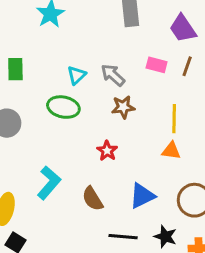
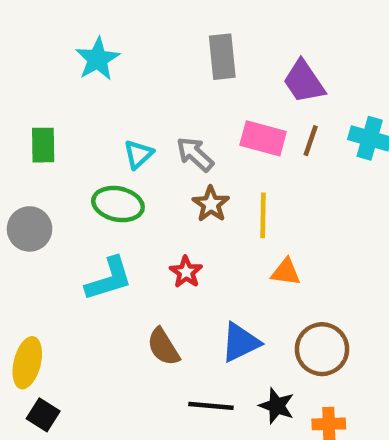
pink rectangle: (157, 65) -> (263, 138), size x1.4
brown star: (123, 107) -> (211, 204), turned -30
yellow line: (174, 119) -> (263, 215), moved
cyan L-shape: (49, 183) -> (109, 279), moved, turned 32

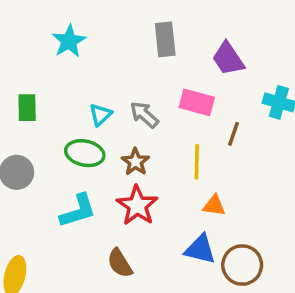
brown line: (311, 141) -> (233, 134), moved
brown star: (211, 204) -> (136, 162), moved
red star: (186, 272) -> (137, 206), size x1.6
blue triangle: (240, 342) -> (200, 249), moved, turned 40

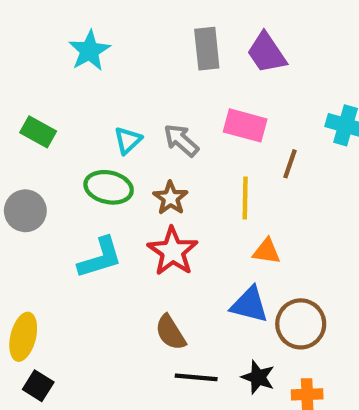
purple trapezoid: (228, 59) -> (267, 53), moved
green rectangle: (27, 108) -> (38, 132), turned -60
brown semicircle: (120, 263) -> (170, 332), moved

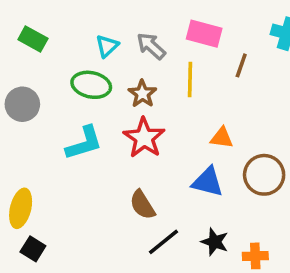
yellow line: (245, 198) -> (190, 80), moved
brown circle: (301, 324) -> (264, 175), moved
black line: (196, 377) -> (164, 242), turned -44

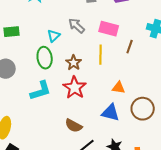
green rectangle: (33, 39) -> (12, 32), turned -35
gray arrow: (151, 46) -> (77, 26), moved
green ellipse: (91, 85) -> (45, 58), turned 70
brown semicircle: (142, 205) -> (74, 126), turned -30

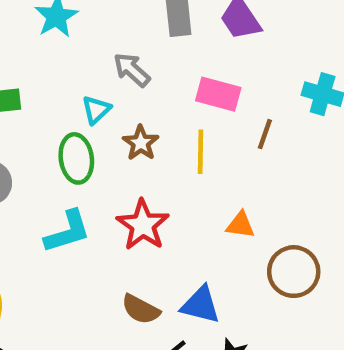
gray arrow: (77, 26) -> (132, 70), moved
brown star: (74, 63) -> (141, 143), moved
blue triangle: (111, 113) -> (201, 305), moved

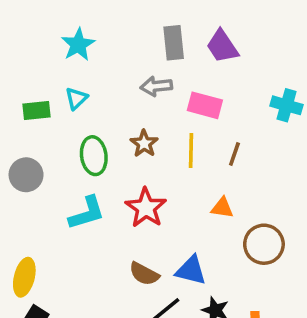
gray arrow: (132, 70) -> (156, 86), moved, turned -48
cyan triangle: (96, 110) -> (76, 98), moved
brown line: (265, 134) -> (234, 154), moved

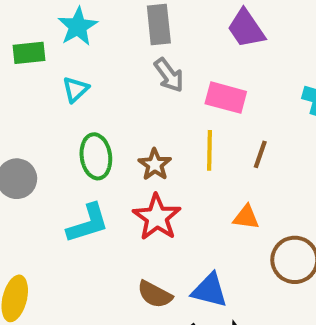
gray rectangle: (174, 43) -> (159, 24), moved
gray arrow: (156, 86) -> (169, 75), turned -120
green rectangle: (36, 111) -> (29, 53), moved
brown star: (144, 144) -> (155, 164), moved

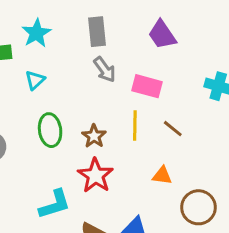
brown line: (260, 154) -> (173, 129), turned -70
cyan L-shape: (88, 223) -> (55, 204), moved

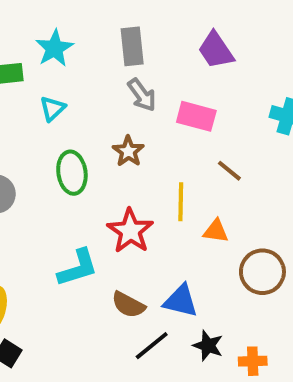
yellow line: (135, 126) -> (181, 202), moved
brown star: (94, 136) -> (128, 151), moved

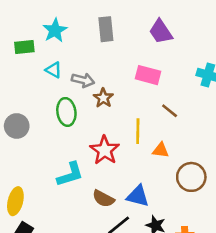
gray arrow: (142, 95) -> (83, 80), moved, turned -40
cyan triangle: (53, 109) -> (54, 70), turned -48

